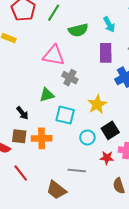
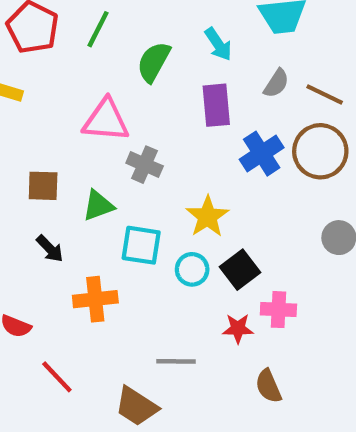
green semicircle: (78, 30) -> (154, 62), turned 138
brown square: (19, 136) -> (43, 186), moved
cyan circle: (87, 137) -> (192, 269), moved

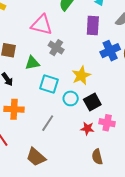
orange cross: (95, 299) -> (14, 109), moved
gray line: (176, 361) -> (48, 123), moved, turned -66

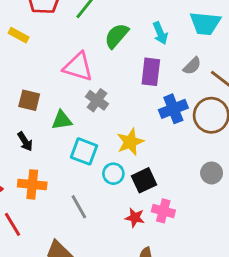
gray line: (48, 123) -> (79, 207), turned -66

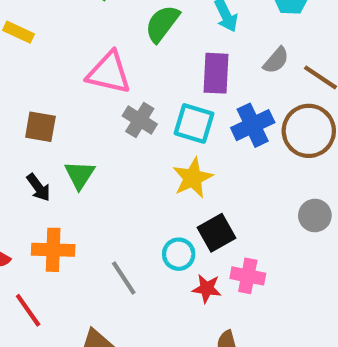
green triangle: (62, 120) -> (80, 175), moved, turned -45
cyan square: (84, 151) -> (194, 123), moved
cyan circle: (113, 174) -> (179, 254), moved

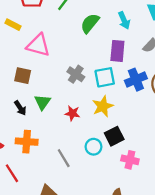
pink triangle: (109, 73) -> (38, 45), moved
cyan square: (194, 123) -> (105, 77), turned -30
red star: (207, 288) -> (72, 113), moved

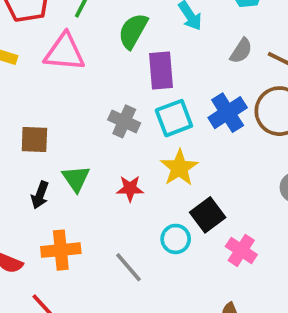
pink triangle: (38, 45) -> (65, 52), moved
purple rectangle: (117, 51) -> (161, 70), moved
black arrow: (20, 108) -> (40, 195), turned 64
pink cross: (130, 160) -> (241, 250), turned 30

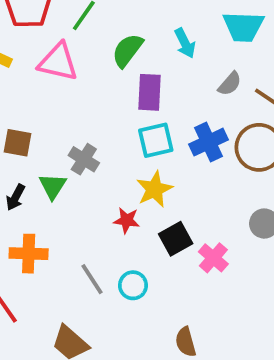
gray cross: (124, 121) -> (84, 159), moved
red star: (130, 188) -> (127, 220), moved
cyan circle: (176, 239) -> (133, 285), moved
pink cross: (241, 250) -> (213, 258), moved

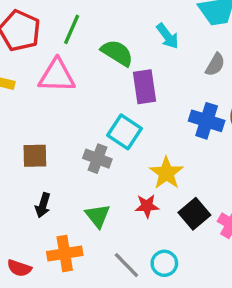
green semicircle: (127, 50) -> (117, 53), turned 96
cyan square: (156, 140) -> (124, 132), moved, turned -32
blue cross: (209, 142) -> (207, 121), turned -36
green triangle: (53, 186) -> (98, 216), moved

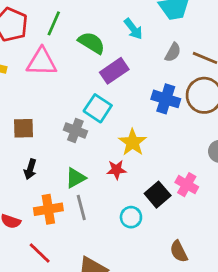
purple rectangle: (144, 87) -> (114, 71), turned 64
black square: (194, 214) -> (158, 195), moved
green triangle: (98, 216) -> (76, 178), turned 40
gray line: (126, 265) -> (81, 207), moved, turned 30

